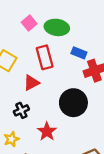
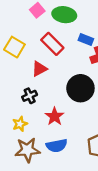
red rectangle: (45, 57) -> (52, 44), turned -30

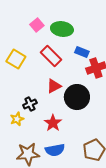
red triangle: (39, 69) -> (54, 86), moved
yellow star: (20, 124) -> (17, 119), moved

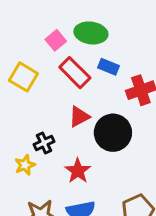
pink square: (37, 25) -> (56, 40), moved
blue rectangle: (82, 52) -> (109, 67), moved

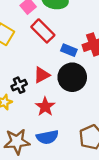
blue rectangle: (109, 67) -> (69, 50), moved
red triangle: (79, 117) -> (42, 75), moved

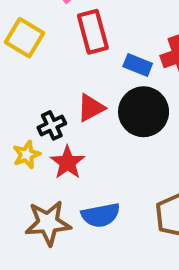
red rectangle: (43, 31) -> (93, 32), turned 30
red star: (45, 107) -> (67, 162), moved

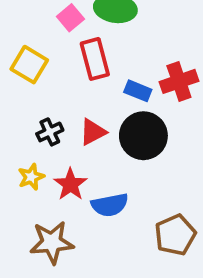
black cross: (52, 125) -> (50, 132), moved
blue semicircle: (101, 215) -> (110, 205), moved

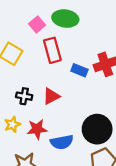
black cross: (50, 132) -> (24, 96), turned 35
black circle: (143, 136) -> (97, 129), moved
red star: (70, 184) -> (37, 129), turned 30

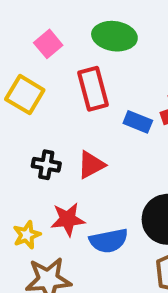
pink square: (37, 24) -> (48, 44), moved
yellow star: (12, 124) -> (27, 235), moved

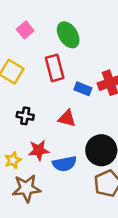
green ellipse: (114, 36) -> (68, 35), turned 50
pink square: (48, 44) -> (25, 30), moved
red triangle: (91, 165) -> (67, 118), moved, turned 42

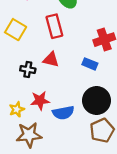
blue rectangle: (83, 89) -> (90, 64), moved
red triangle: (67, 118) -> (51, 60), moved

